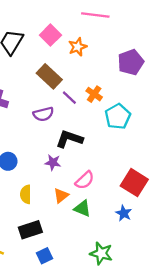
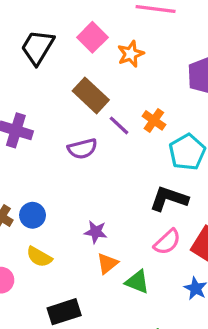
black L-shape: (69, 139) -> (169, 199), moved
purple star: (53, 162) -> (96, 232), moved
pink semicircle: (85, 180) -> (167, 242), moved
yellow semicircle: (26, 194) -> (39, 257), moved, turned -60

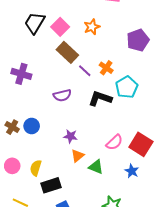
pink square: (92, 37) -> (60, 27), moved
purple semicircle: (82, 149) -> (62, 95), moved
black L-shape: (169, 199) -> (100, 98), moved
yellow semicircle: (39, 257) -> (36, 168), moved, turned 77

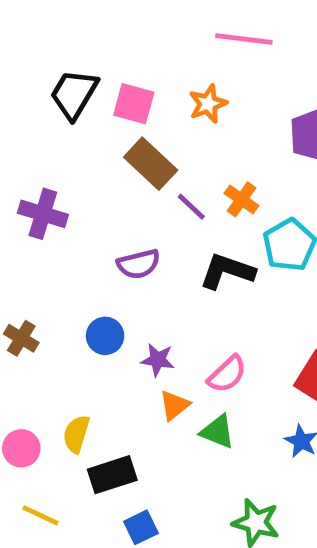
pink square: (60, 27) -> (134, 104), turned -30
blue circle: (32, 126) -> (105, 336), moved
pink semicircle: (114, 142) -> (227, 374), moved
pink circle: (12, 166) -> (21, 448), moved

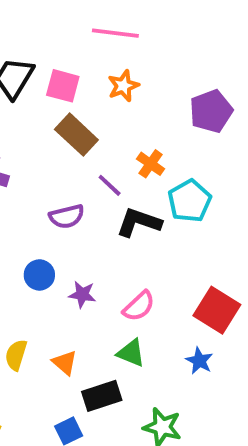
pink line: (244, 39) -> (115, 33), moved
purple line: (191, 207) -> (110, 185), moved
orange triangle: (174, 405) -> (65, 363), moved, turned -40
black rectangle: (112, 475) -> (102, 396), moved

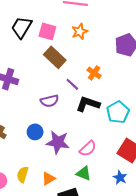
cyan pentagon: (190, 201) -> (118, 112), moved
purple star: (82, 294) -> (58, 142), size x1.6
orange triangle: (65, 363) -> (48, 179), turned 48

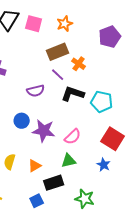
brown rectangle: (55, 57) -> (58, 52), moved, turned -65
cyan pentagon: (118, 112) -> (102, 102), turned -30
green triangle: (84, 173) -> (69, 161), turned -35

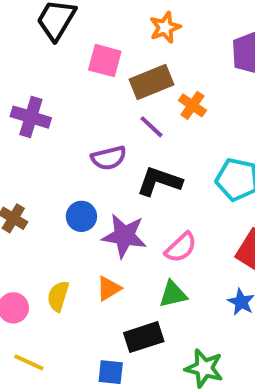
pink square: (34, 24) -> (105, 61), moved
black L-shape: (73, 94) -> (159, 181), moved
orange triangle: (35, 166) -> (109, 288), moved
blue square: (37, 201) -> (111, 372), turned 32

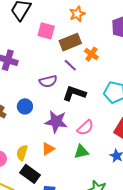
blue circle: (81, 216) -> (25, 106), moved
black rectangle: (144, 337) -> (30, 174), moved, turned 54

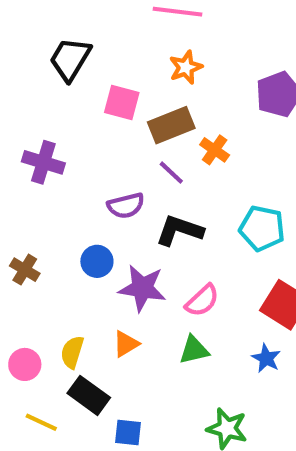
blue circle: (25, 106) -> (97, 261), moved

